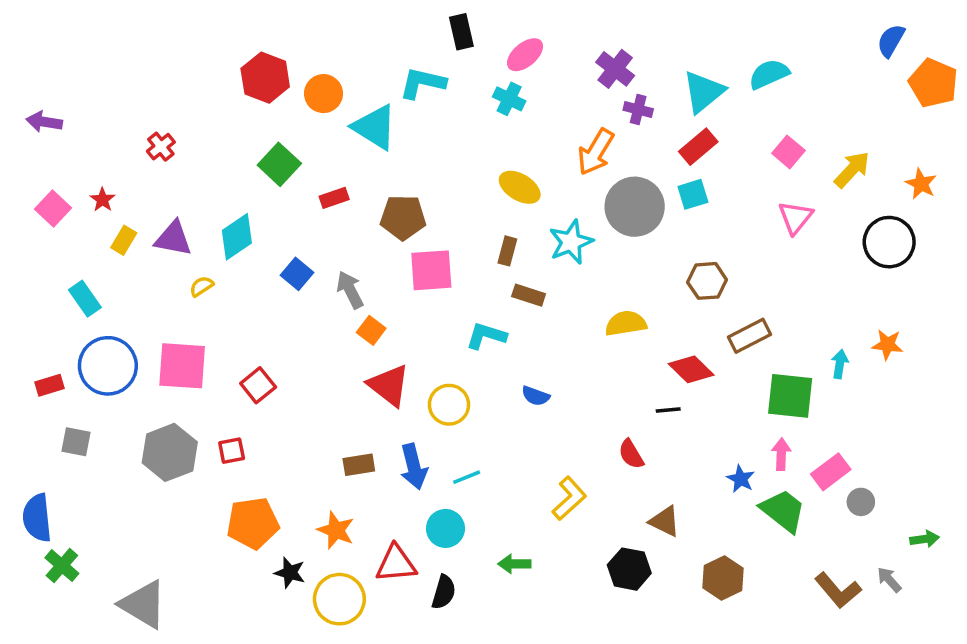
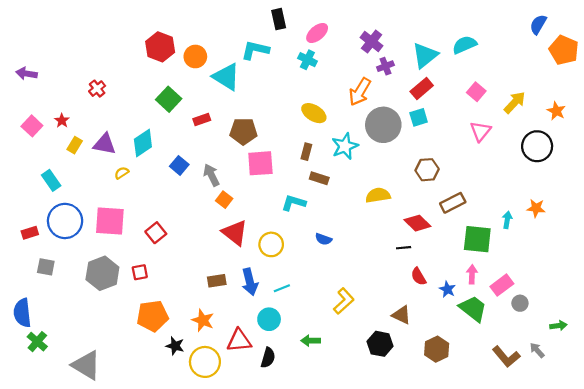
purple cross: (638, 109) -> (385, 66), turned -35
red semicircle: (631, 454) -> (419, 277), moved

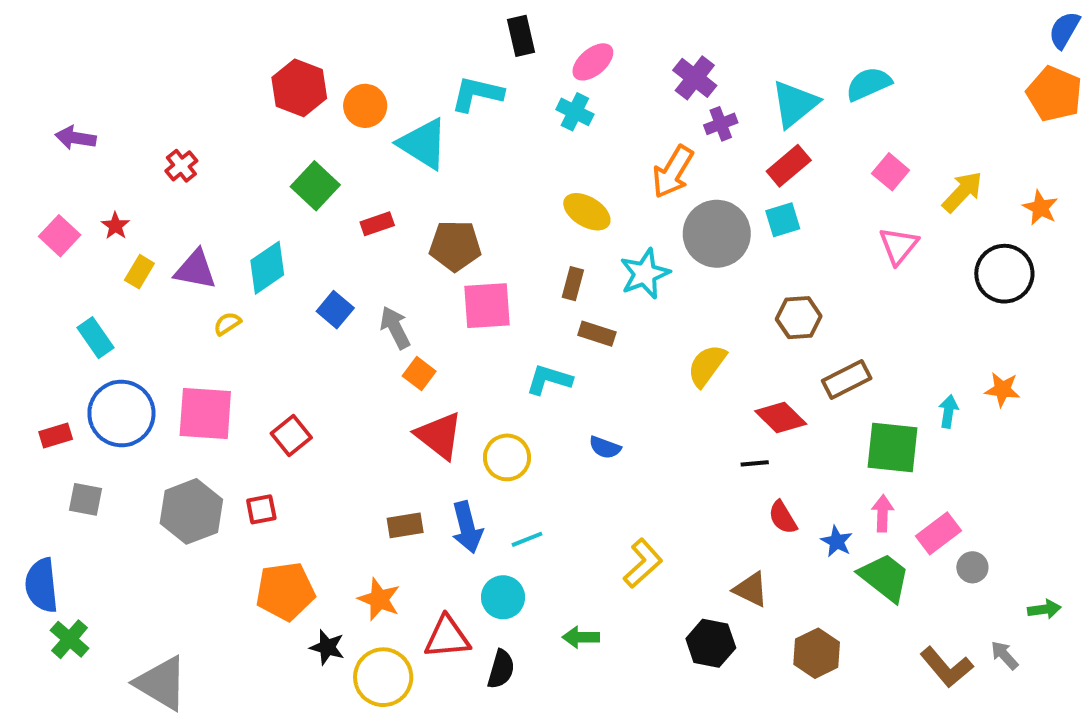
blue semicircle: (538, 24) -> (1064, 30), moved
purple arrow: (27, 74) -> (76, 138), moved
yellow semicircle: (378, 195) -> (707, 366), turned -45

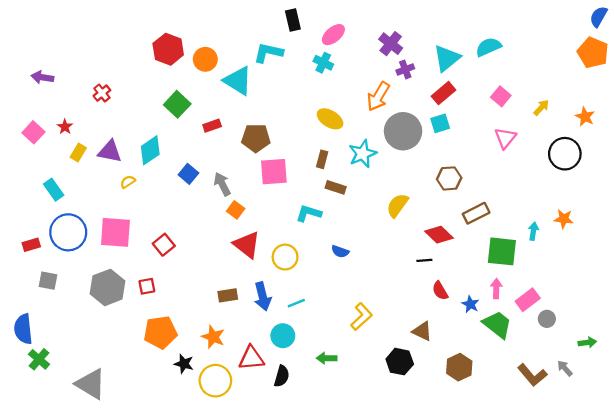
yellow arrow: (962, 192) -> (541, 108), size x0.7

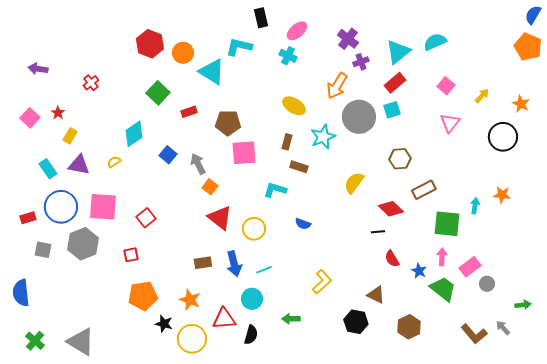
purple triangle: (110, 151) -> (79, 165), moved
gray hexagon: (108, 287) -> (83, 244), moved
green cross: (39, 359) -> (35, 341), moved

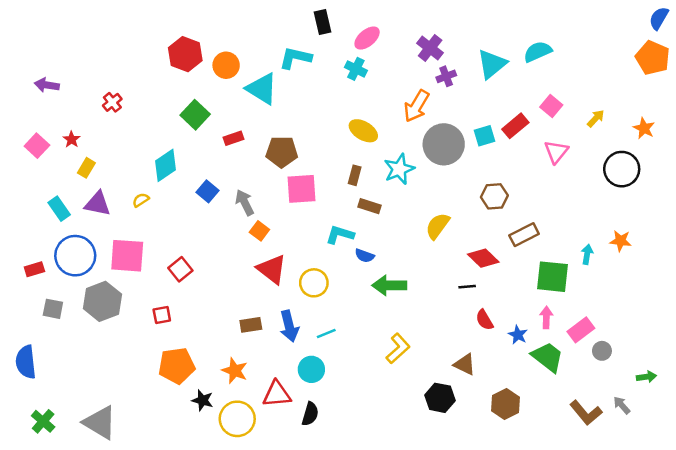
red rectangle: (395, 83) -> (515, 126), moved
blue semicircle: (303, 224) -> (365, 256), moved
green arrow: (291, 319) -> (389, 285), moved, size x1.5

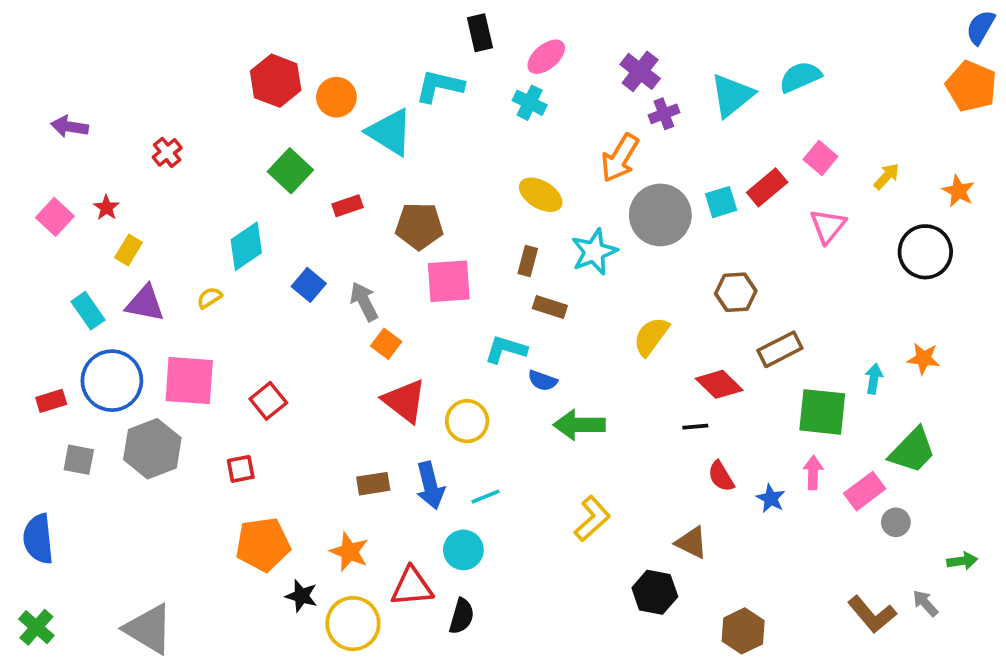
green trapezoid: (548, 357) -> (912, 451), moved, turned 96
brown hexagon: (506, 404) -> (743, 631), moved
green cross: (43, 421) -> (36, 627), moved

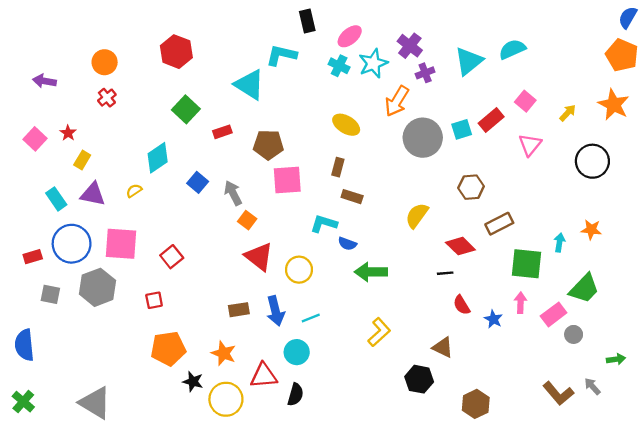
orange circle: (336, 97) -> (105, 62), moved
orange star: (958, 191) -> (614, 105), moved, size x1.5
cyan star: (594, 252) -> (373, 63), moved

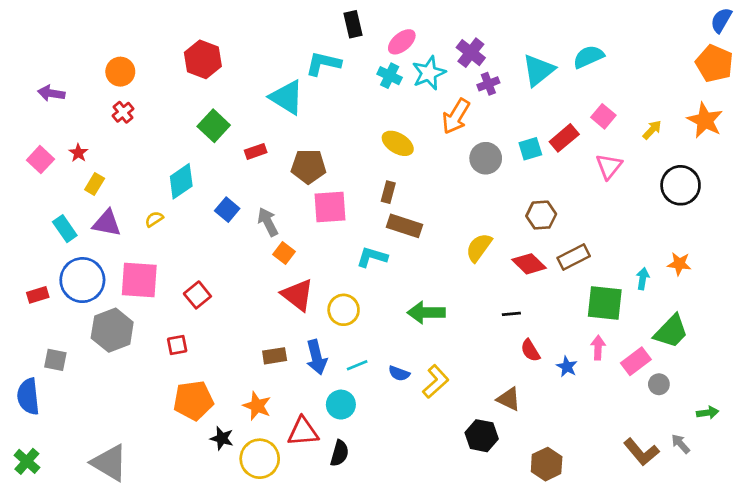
gray circle: (423, 138) -> (486, 158), size x0.7
brown rectangle: (352, 197) -> (404, 226), size x1.4
blue semicircle: (347, 244) -> (399, 373), moved
red diamond: (460, 246) -> (529, 264), moved
gray square: (50, 294) -> (55, 360), moved

